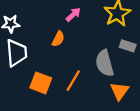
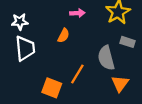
pink arrow: (73, 15) -> (77, 13), turned 40
orange square: (41, 83) -> (52, 88), moved

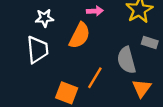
white star: (20, 22) -> (44, 18), moved
orange semicircle: (63, 36) -> (80, 36), size x1.6

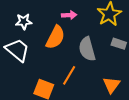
white trapezoid: (37, 50) -> (17, 50), turned -45
gray semicircle: (126, 60) -> (87, 49), moved

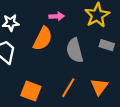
orange line: (69, 75) -> (68, 88), moved

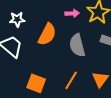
pink arrow: (57, 16) -> (72, 13), moved

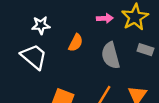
orange semicircle: (47, 34) -> (76, 43), size x0.7

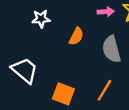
white trapezoid: (34, 57) -> (25, 70), moved

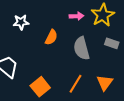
orange square: (63, 94) -> (40, 87), turned 30

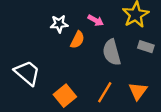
pink arrow: (76, 16) -> (96, 20), moved, turned 32
white star: (21, 22) -> (59, 24), moved

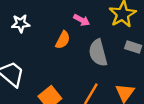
white star: (59, 24) -> (21, 24), moved

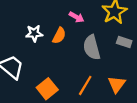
white star: (21, 24) -> (34, 33), moved

